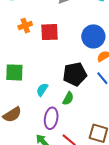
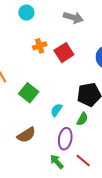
red square: (50, 32) -> (64, 53), turned -30
green square: (14, 72) -> (29, 93), turned 36

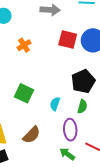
red square: (64, 53) -> (68, 40), moved, turned -30

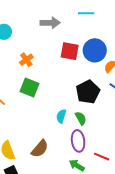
green square: (24, 93) -> (30, 88), moved
green semicircle: (82, 107) -> (81, 118), moved, turned -40

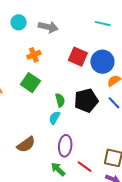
gray arrow: (50, 23) -> (48, 27), moved
green semicircle: (81, 118) -> (60, 100), moved

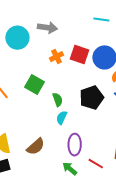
cyan circle: (19, 22) -> (17, 38), moved, size x1.5
orange cross: (34, 55) -> (56, 57), moved
green semicircle: (60, 100) -> (58, 100), moved

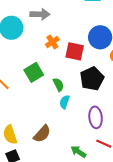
red square: (79, 55) -> (75, 51), moved
green square: (35, 85) -> (34, 72), turned 36
purple ellipse: (75, 145) -> (96, 117), moved

